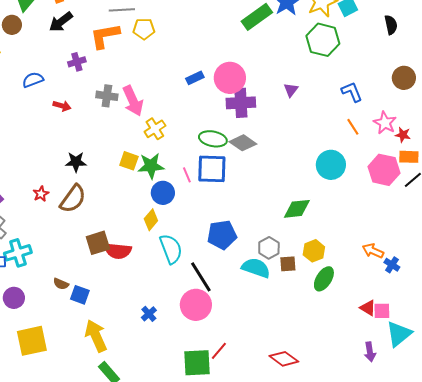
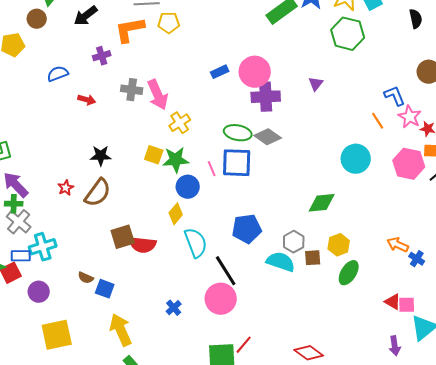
blue L-shape: (352, 92) -> (395, 96), moved

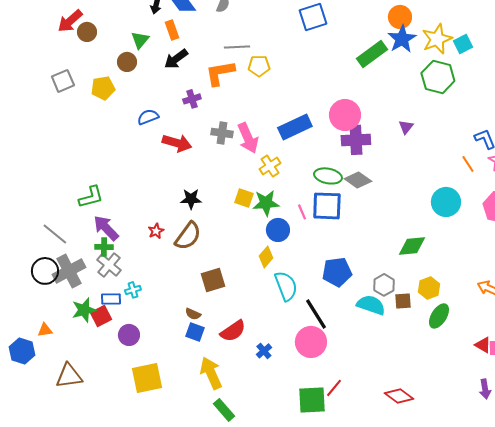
blue rectangle: (220, 72) -> (295, 127), moved, size x1.8
red arrow: (87, 100) -> (177, 143), size x1.6
red semicircle: (143, 245) -> (233, 331), moved, turned -40
cyan cross: (43, 247) -> (133, 290), size x0.6
brown semicircle: (86, 278) -> (193, 314), moved

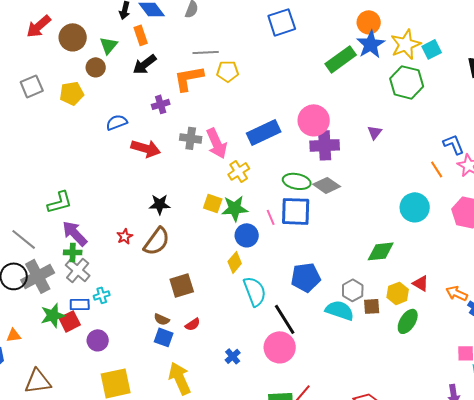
brown circle: (87, 32) -> (73, 37), moved, size x1.4
red semicircle: (233, 331) -> (193, 324), moved, size x0.6
red triangle: (483, 345) -> (421, 283), moved

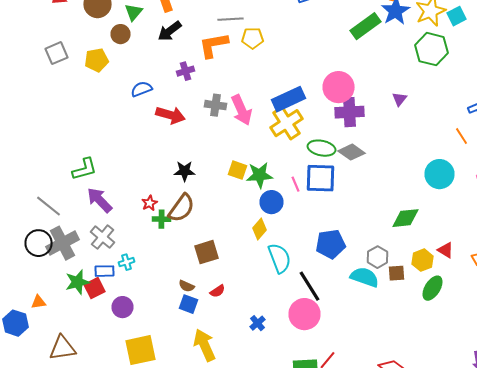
yellow cross: (239, 171) -> (286, 123), moved, size x1.5
green cross: (73, 252) -> (162, 219), moved

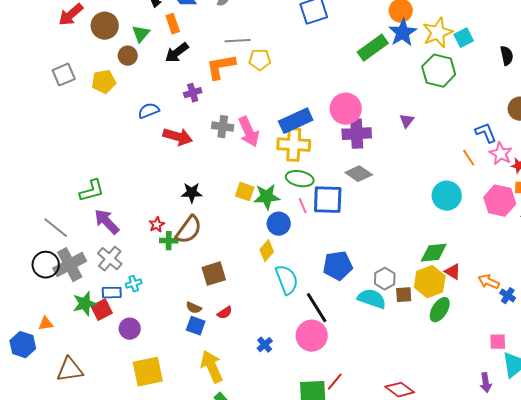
yellow cross: (286, 123) -> (294, 145), turned 36
green ellipse: (322, 148) -> (300, 179), moved
green diamond: (406, 218) -> (434, 253), moved
yellow hexagon: (422, 260) -> (430, 282), size x1.4

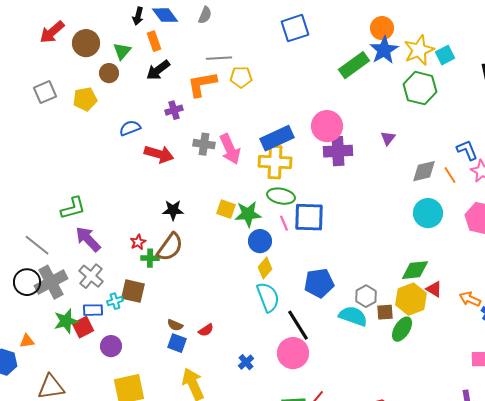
gray diamond: (359, 174) -> (424, 171), moved, turned -48
yellow diamond: (267, 251) -> (265, 268), moved
brown square: (214, 274) -> (133, 291), moved, turned 30
green ellipse: (440, 310) -> (402, 329), moved

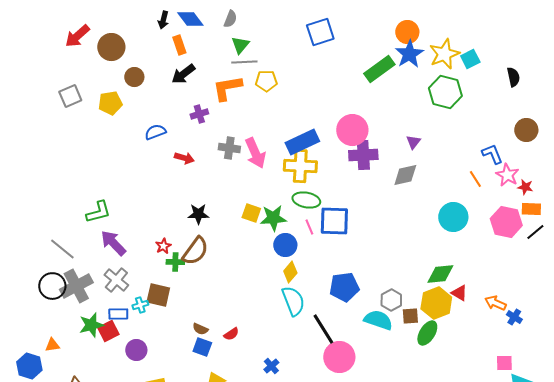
green triangle: (122, 51) -> (240, 45), moved
red arrow: (159, 154) -> (184, 158), size x0.7
gray diamond: (424, 171) -> (405, 175), moved
pink circle: (293, 353) -> (339, 357), moved

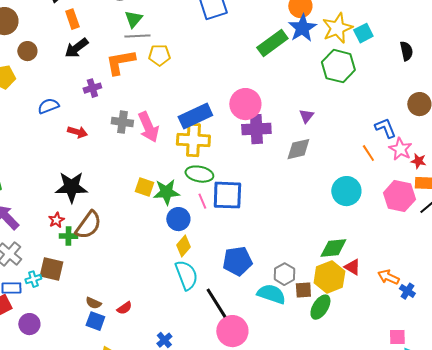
black star: (198, 214) -> (71, 187), moved, size x1.5

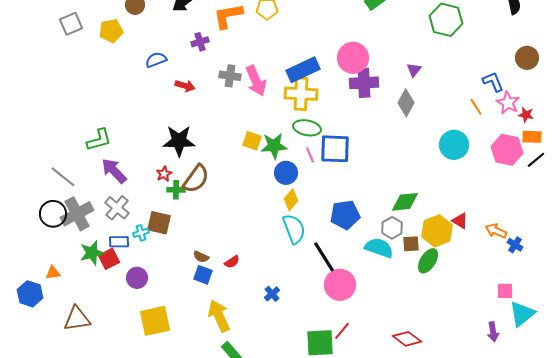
gray diamond: (298, 149) -> (406, 103), turned -48
green diamond: (333, 248) -> (405, 202), moved

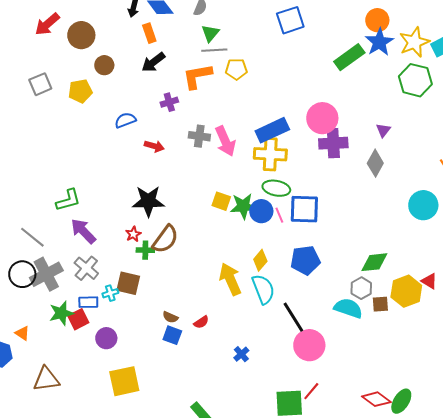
blue circle: (286, 173) -> (261, 211), moved
blue pentagon: (345, 215) -> (305, 260), moved
green ellipse: (428, 261) -> (401, 401), moved
orange triangle: (53, 273) -> (22, 333), turned 42
yellow arrow: (219, 316) -> (230, 279), moved

